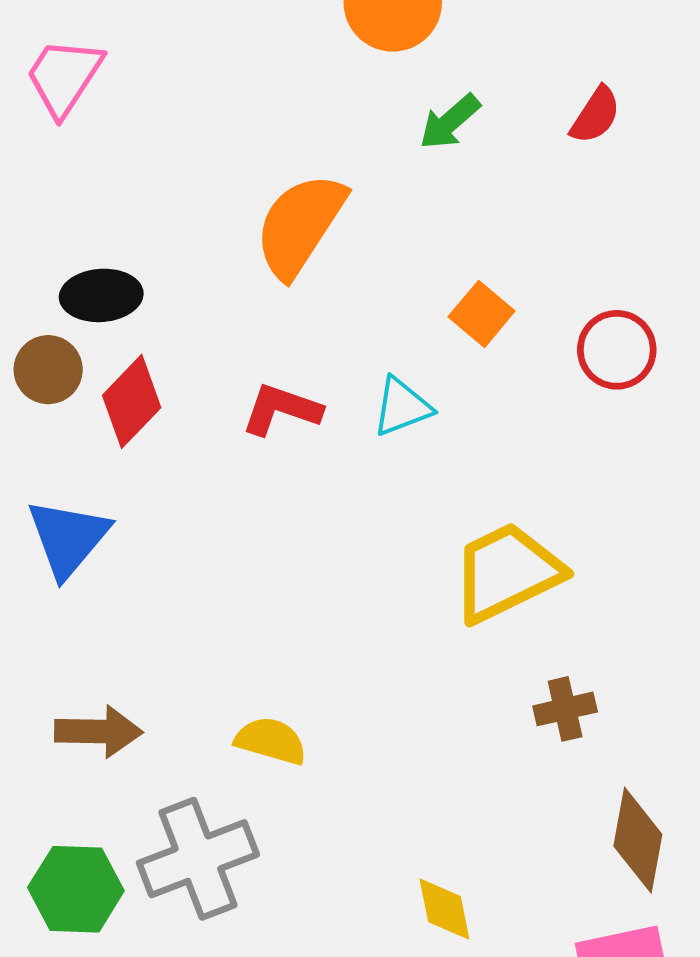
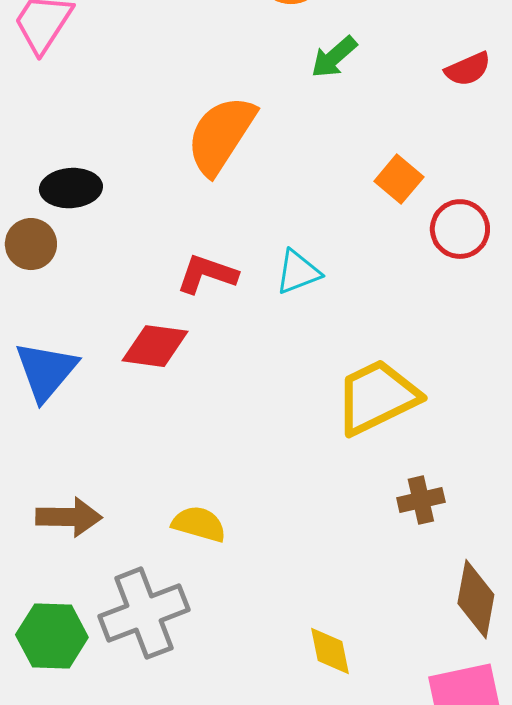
red semicircle: (596, 115) -> (468, 69), moved, turned 33
orange square: (482, 314) -> (399, 179), moved
red diamond: (132, 401) -> (155, 346), moved, turned 54

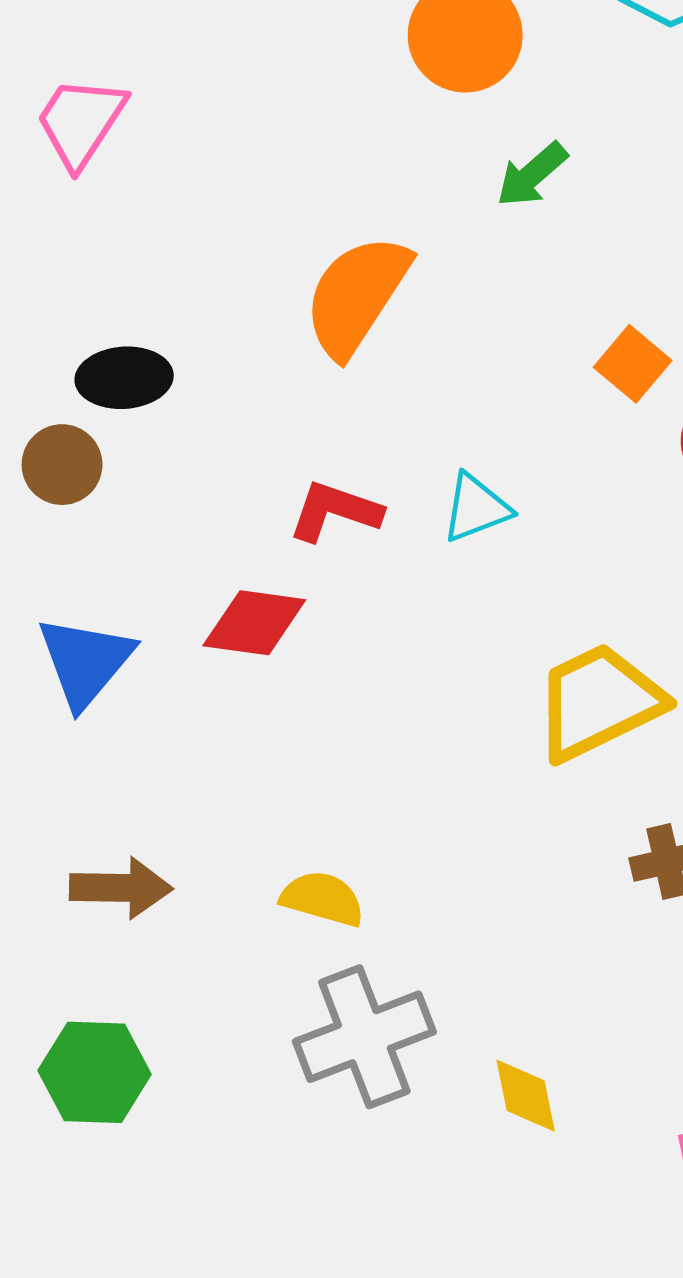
gray cross: (144, 613) -> (364, 1037), moved

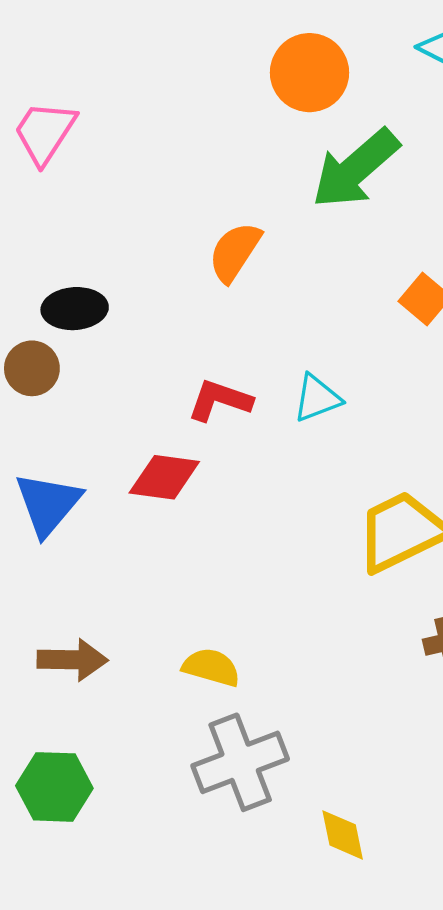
green arrow: (532, 175) -> (355, 169), size x1.8
orange semicircle: (357, 296) -> (235, 252), size x0.7
yellow diamond: (526, 1096) -> (343, 835), moved

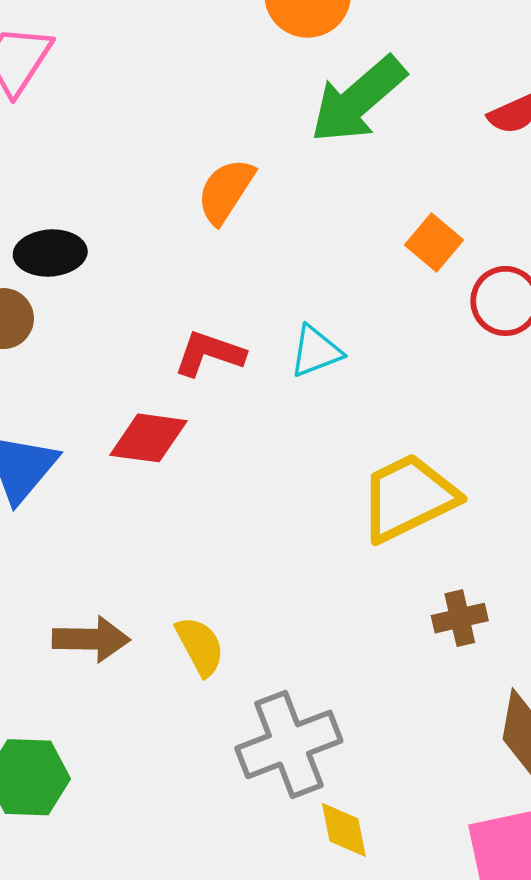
brown arrow: (72, 660) -> (91, 639), moved
yellow semicircle: (211, 667) -> (200, 646), turned 46
gray cross: (240, 762) -> (289, 744), moved

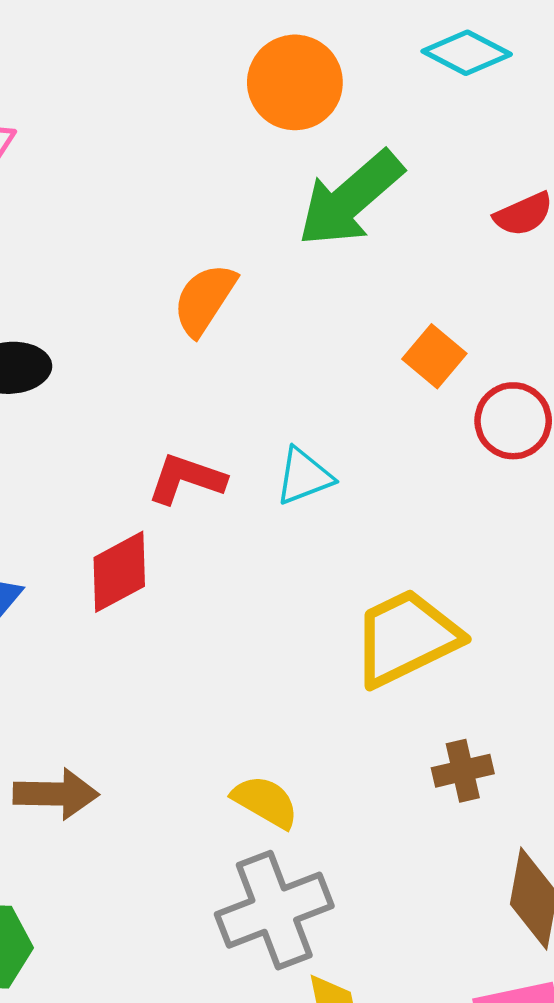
red diamond: (148, 438) -> (119, 572), turned -36
yellow semicircle: (200, 646) -> (265, 802), moved, turned -32

